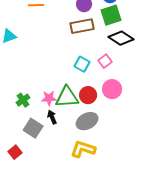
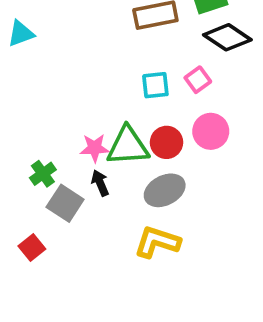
cyan square: (82, 64) -> (155, 85), turned -35
green cross: (23, 100) -> (43, 174), moved

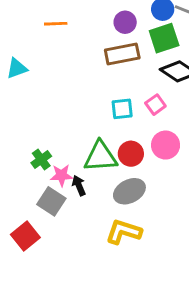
pink star: (95, 148) -> (62, 175), moved
green cross: (43, 174) -> (41, 159), moved
red square: (32, 248) -> (25, 236), size x1.4

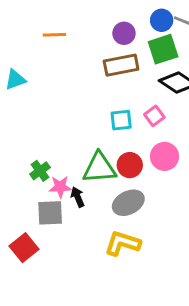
gray square: (51, 201) -> (50, 213), turned -36

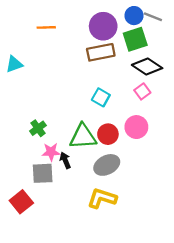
purple circle: (124, 33) -> (103, 26), size x1.5
pink square: (154, 116) -> (142, 91), moved
cyan square: (121, 120) -> (101, 97), turned 36
green cross: (40, 171) -> (38, 128), moved

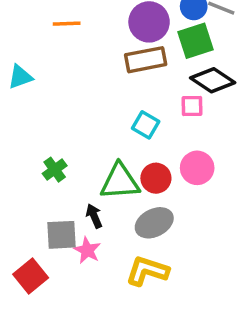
pink square: (142, 91) -> (192, 106), moved, turned 35
pink star: (51, 152) -> (87, 250), moved, turned 30

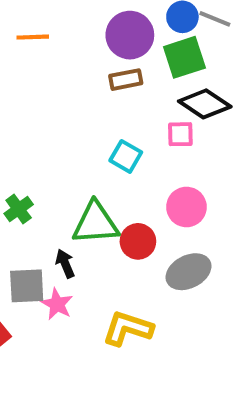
brown rectangle: (146, 60) -> (126, 80), size x0.7
red circle: (156, 178) -> (138, 241), moved
gray ellipse: (154, 223) -> (189, 272), moved

